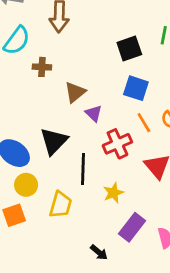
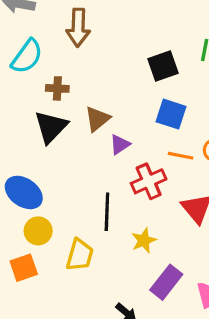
purple triangle: (94, 113) -> (120, 144), turned 42
orange line: (144, 123) -> (181, 156), turned -48
black triangle: (54, 141) -> (51, 127), moved

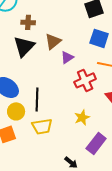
black line: (107, 212) -> (37, 99), moved
yellow trapezoid: (80, 255) -> (42, 126), turned 65

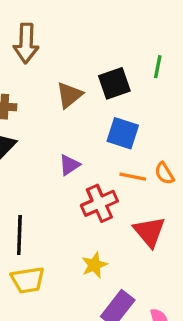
brown triangle: (53, 41) -> (69, 95), moved

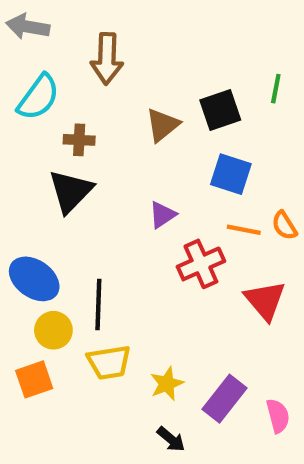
yellow star: (94, 265) -> (167, 384), moved

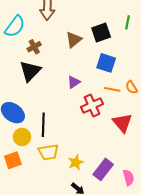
brown cross: (79, 140) -> (34, 47), turned -32

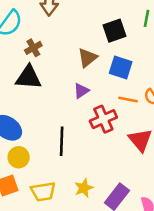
brown triangle: (74, 40) -> (87, 58), moved
black triangle: (30, 71) -> (28, 77), turned 50
black line: (43, 125) -> (62, 141), moved
yellow trapezoid: (48, 152) -> (43, 192), moved

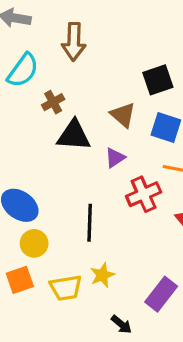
brown triangle: (87, 58) -> (123, 115), turned -40
black triangle: (28, 77) -> (74, 135), moved
yellow star: (84, 188) -> (102, 275), moved

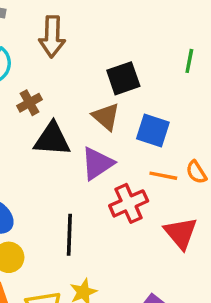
black square: (158, 80) -> (123, 78), moved
purple triangle: (115, 158) -> (97, 163), size x1.5

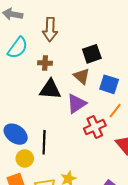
brown cross: (29, 103) -> (45, 63), moved, turned 32
orange line: (163, 176) -> (115, 111), turned -63
black line: (69, 235) -> (44, 142), moved

